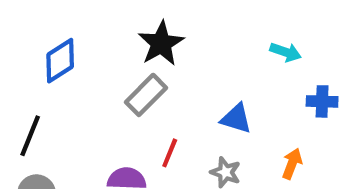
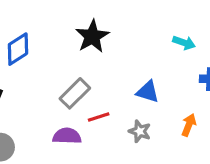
gray rectangle: (146, 95) -> (75, 93), moved
red line: (170, 153) -> (99, 117), turned 50

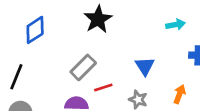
cyan arrow: (184, 43) -> (176, 25), turned -30
blue triangle: (148, 92) -> (145, 66), turned 40

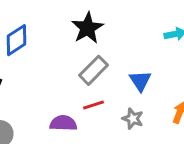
gray rectangle: (83, 67) -> (94, 70), moved

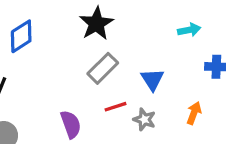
red line: (94, 105) -> (116, 107), moved
purple semicircle: (63, 123) -> (71, 124), turned 68

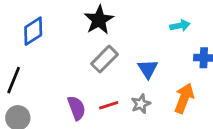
red line: (116, 107) -> (109, 105), moved
orange arrow: (194, 113) -> (184, 98), size x1.5
gray star: (144, 119) -> (141, 104), turned 30

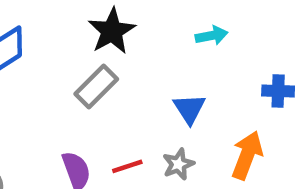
cyan arrow: (180, 26) -> (212, 36), moved
gray rectangle: (104, 59) -> (96, 87), moved

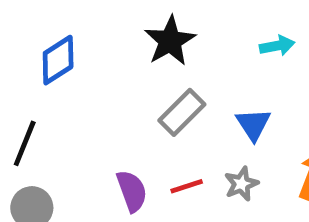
gray rectangle: (96, 87) -> (182, 112), moved

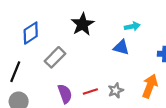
gray rectangle: (182, 112) -> (55, 57), moved
blue triangle: (253, 124) -> (121, 47), moved, turned -42

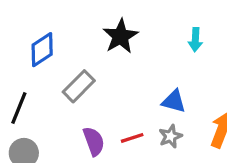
cyan arrow: (132, 26) -> (195, 40), turned 104
blue triangle: (121, 47) -> (174, 101), moved

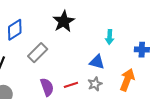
cyan arrow: (195, 40) -> (110, 37), moved

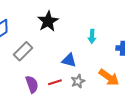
blue triangle: (97, 62) -> (69, 60), moved
orange arrow: (127, 80) -> (109, 77), turned 105

